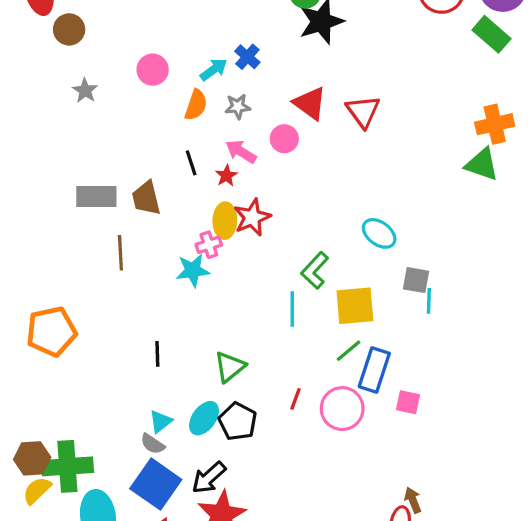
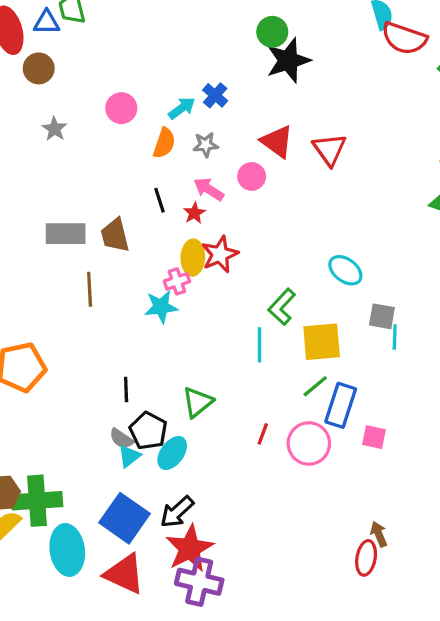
black pentagon: (238, 421) -> (148, 431), moved
gray semicircle: (153, 444) -> (121, 439), moved

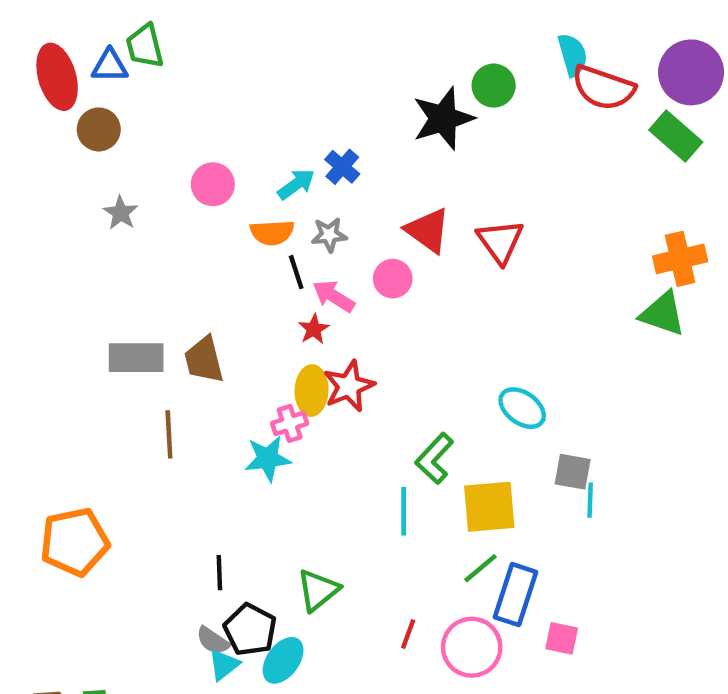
green circle: (272, 32) -> (494, 86), moved
orange semicircle: (164, 143) -> (272, 233), turned 68
black line: (159, 200) -> (296, 272), moved

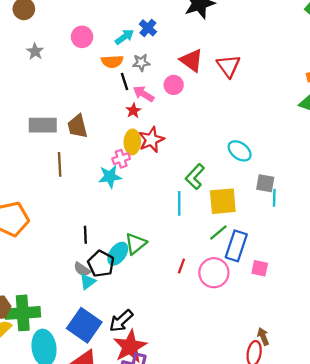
cyan ellipse: (283, 660) -> (118, 254), moved

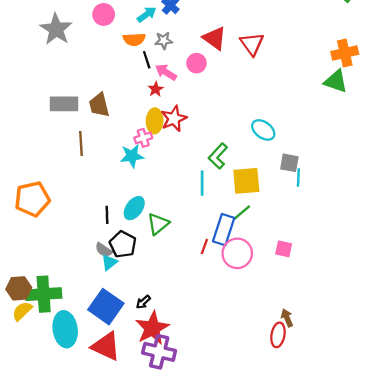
gray star: (35, 51) -> (56, 29), size x1.8
blue rectangle: (236, 246) -> (224, 230), moved
cyan ellipse: (118, 254) -> (134, 208), moved
black arrow: (121, 321) -> (143, 302), size x0.6

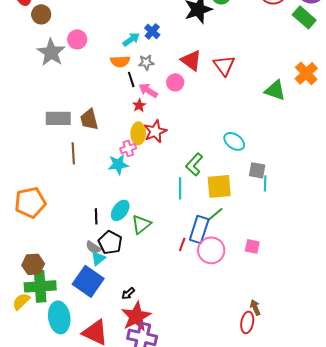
pink circle: (104, 14) -> (77, 39), moved
orange cross: (345, 53) -> (306, 73), turned -30
green triangle: (336, 81) -> (275, 90), moved
brown hexagon: (19, 288) -> (33, 264), moved
blue square: (106, 307) -> (88, 281), moved

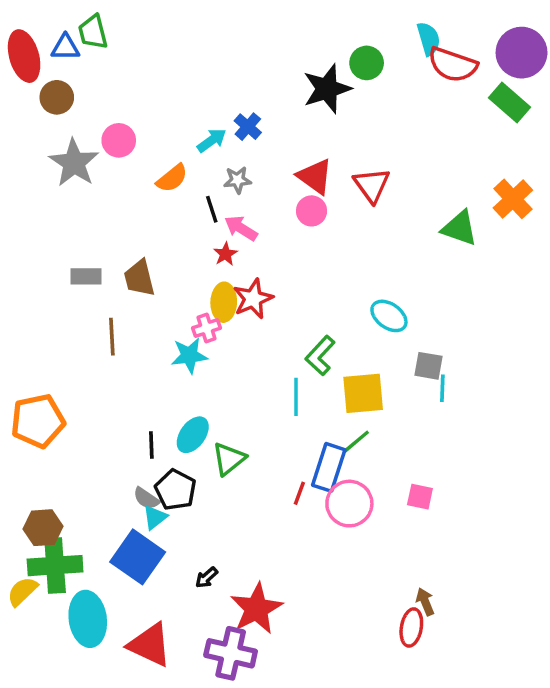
orange semicircle: (120, 61) -> (172, 178), moved, turned -36
pink circle: (175, 82) -> (312, 211), moved
gray rectangle: (58, 118) -> (86, 276), size x0.7
red star: (136, 316) -> (256, 609), moved

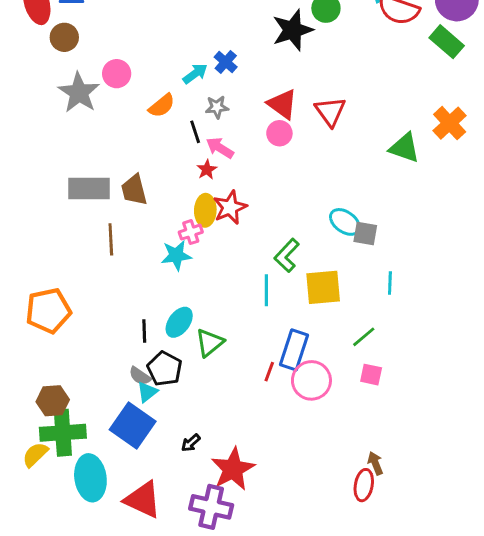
gray rectangle: (86, 276) -> (89, 188), size x1.6
gray square: (429, 366) -> (365, 234), moved
green line: (356, 442) -> (364, 337), moved

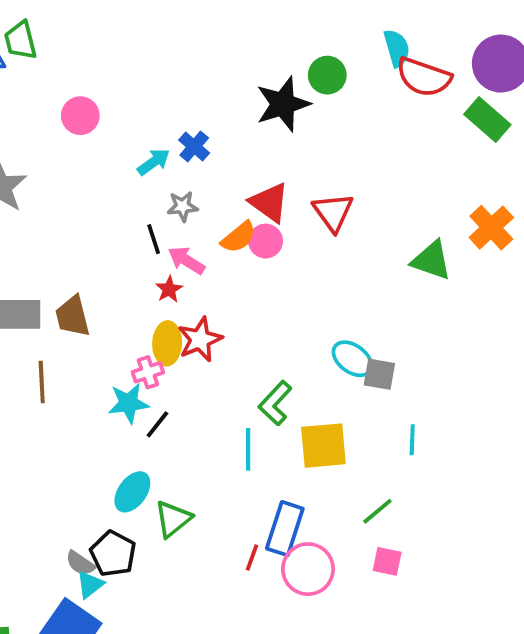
pink circle: (117, 74) -> (80, 116), moved
orange semicircle: (162, 106) -> (239, 237), moved
black line: (144, 331) -> (157, 424), moved, turned 40

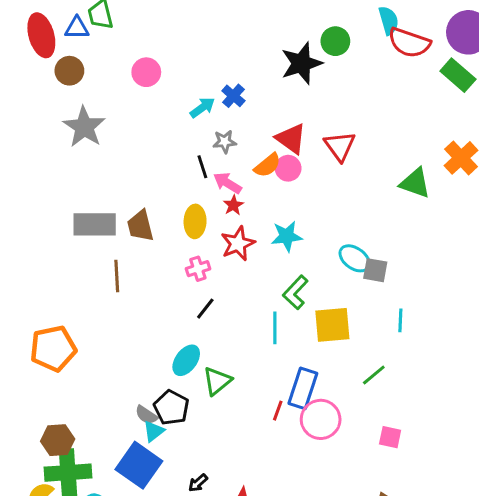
red star: (169, 289) -> (233, 205), moved
yellow ellipse: (167, 343) -> (195, 221), moved
cyan star: (129, 403) -> (287, 236), moved
pink square: (387, 561) -> (390, 437), moved

